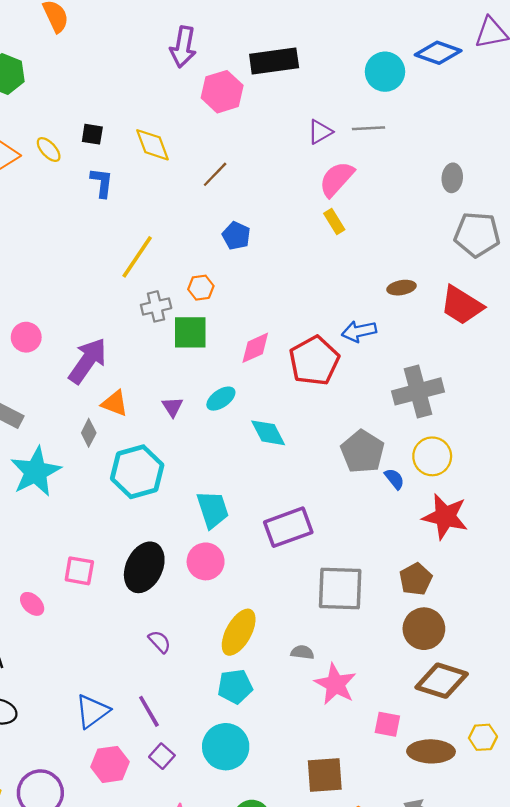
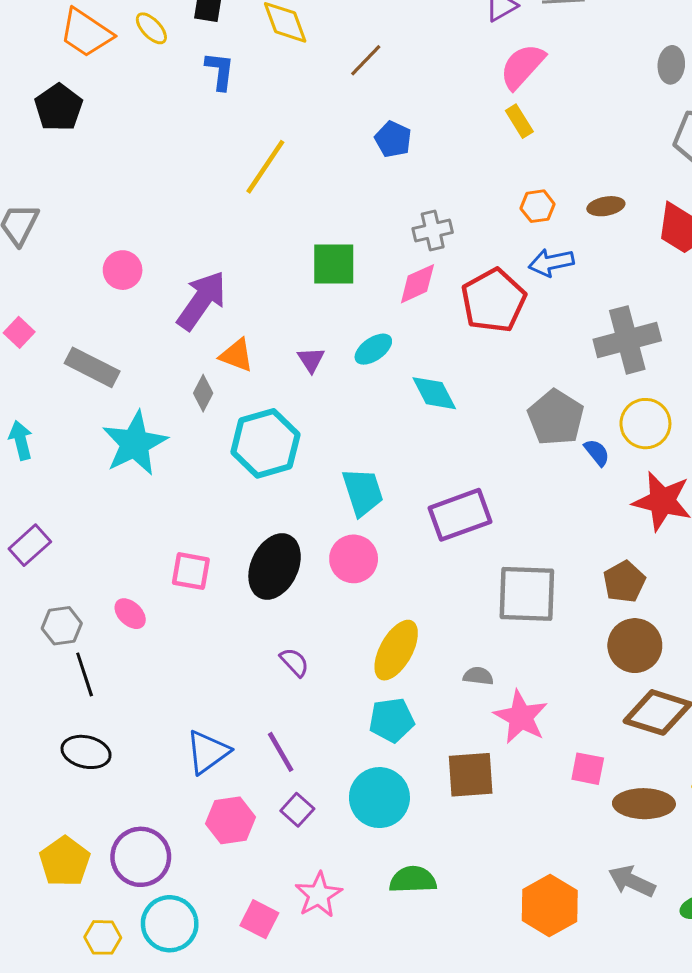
orange hexagon: (201, 288) -> (538, 206), moved
gray cross: (156, 306) -> (433, 231), moved
brown square: (325, 775) -> (471, 775), moved

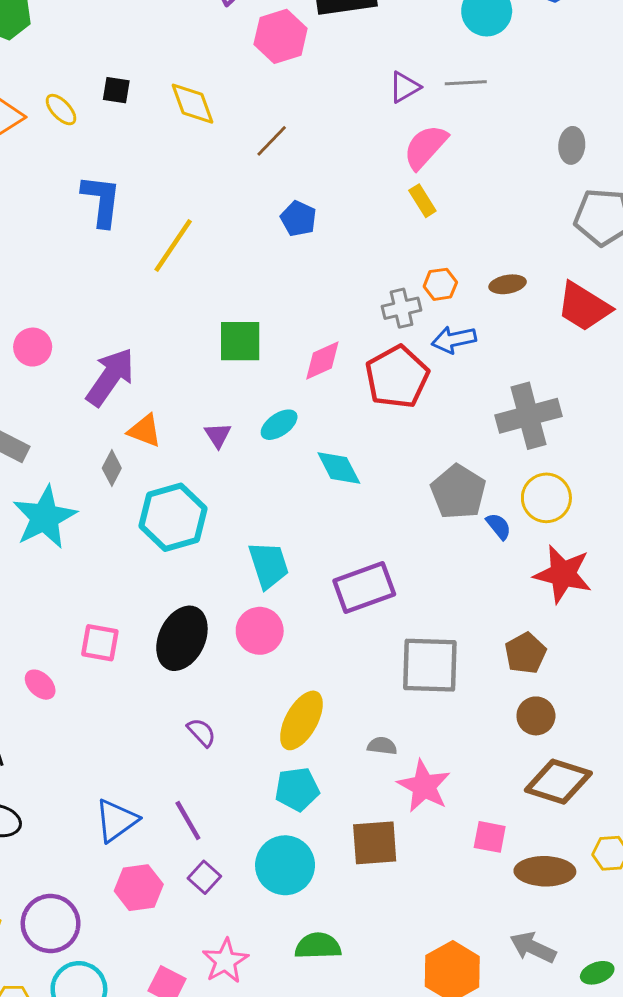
blue L-shape: (220, 71) -> (101, 201), moved, size x1.4
gray cross: (433, 231) -> (402, 308), moved
brown circle: (635, 646) -> (536, 716), size x0.7

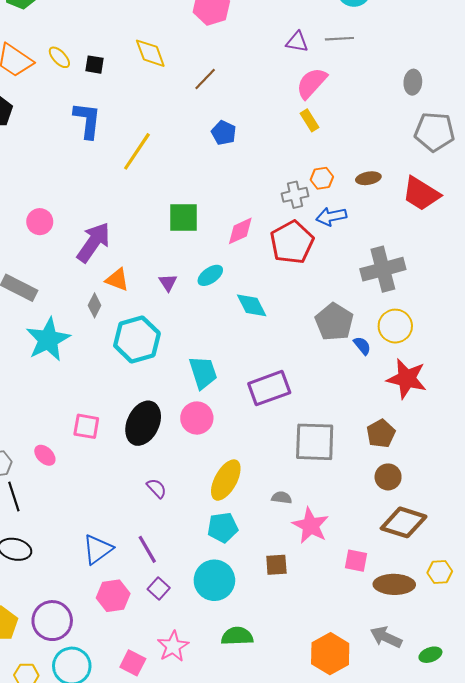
purple triangle: (405, 87) -> (297, 42), turned 40
black square: (116, 90) -> (95, 65), moved
brown square: (375, 843) -> (276, 565), size x0.7

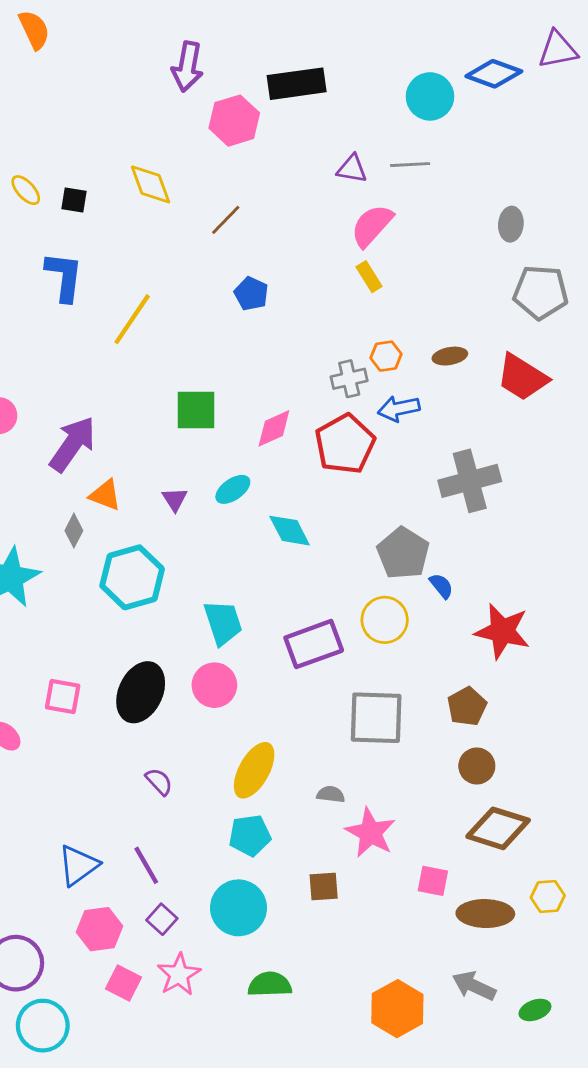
yellow circle: (395, 326) -> (385, 620), moved
pink star: (173, 646) -> (179, 975), moved
pink square: (133, 663) -> (124, 983), moved

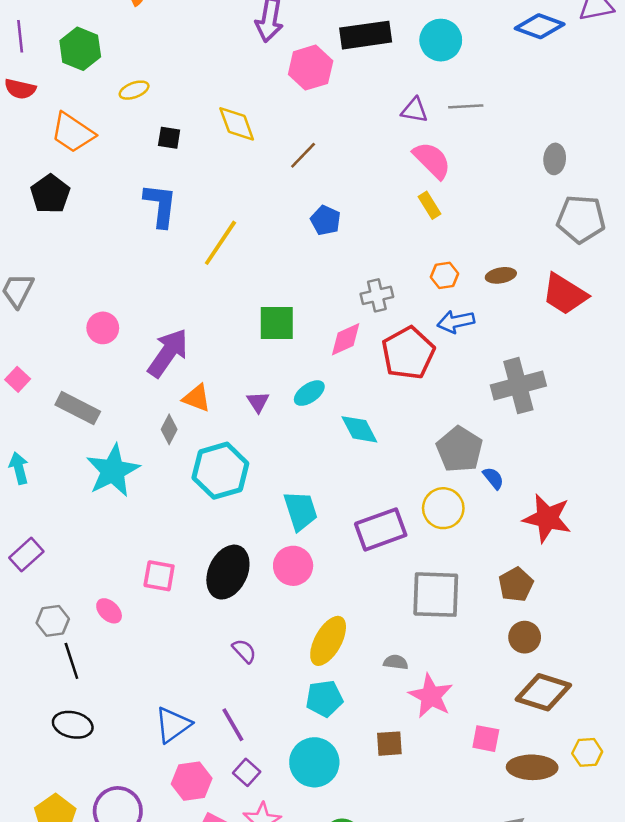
cyan circle: (430, 96) -> (441, 40), moved
yellow ellipse: (26, 190) -> (134, 90), moved, turned -68
pink semicircle: (372, 226) -> (432, 160), turned 93
gray cross: (349, 379) -> (377, 295), moved

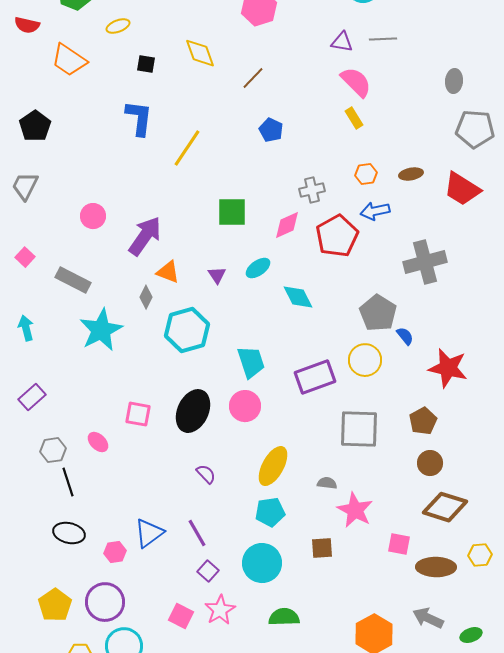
black pentagon: (50, 194) -> (35, 126), moved
pink hexagon: (192, 781) -> (115, 552), moved, size x0.7

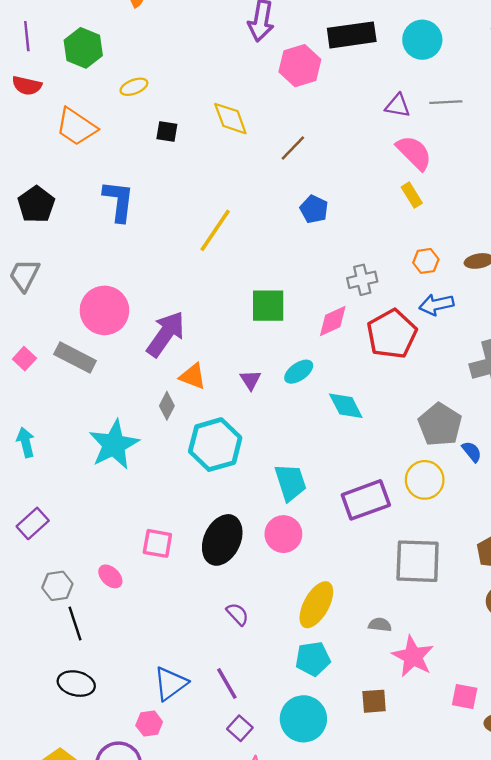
blue L-shape: (139, 118) -> (119, 201), moved
pink circle: (93, 216) -> (104, 310), size x1.6
gray rectangle: (73, 280) -> (75, 357), moved
pink hexagon: (115, 552) -> (149, 724), moved

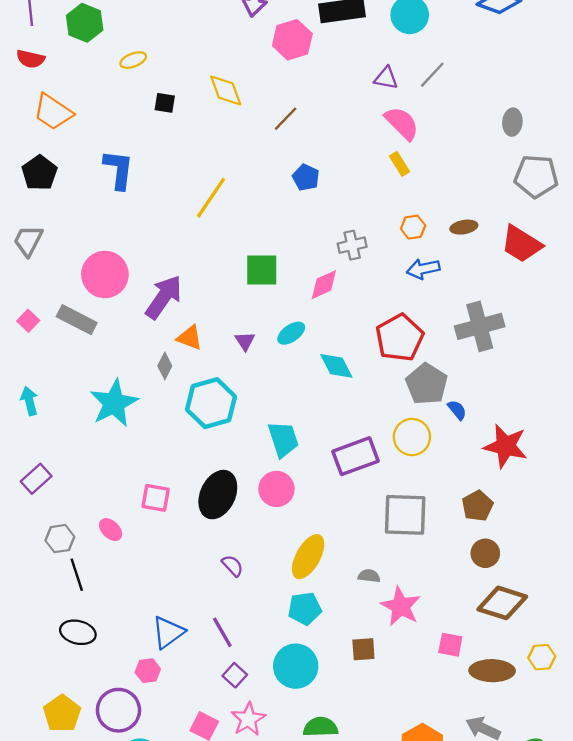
gray line: (446, 102) -> (432, 75), turned -44
orange trapezoid: (76, 127) -> (53, 112), moved
red pentagon: (392, 334) -> (400, 338), moved

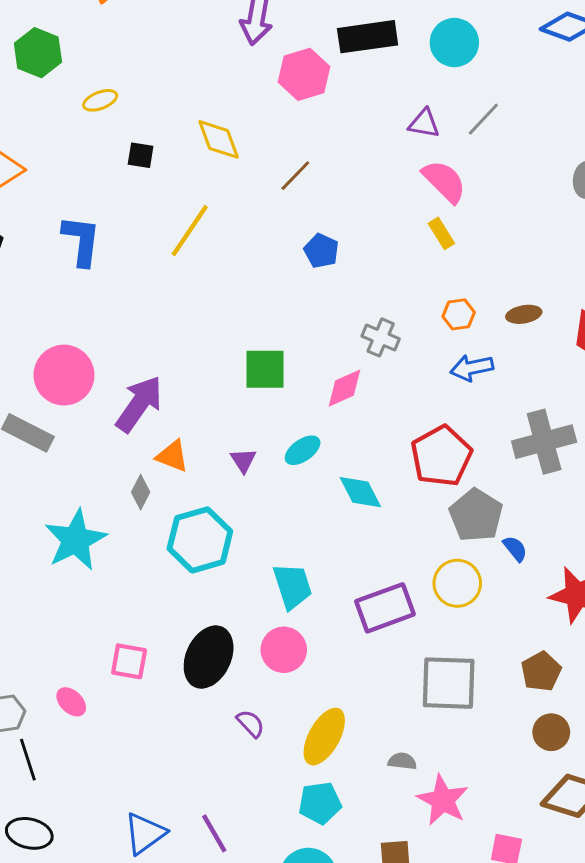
yellow line: (211, 198) -> (190, 230), moved
gray cross: (352, 245) -> (381, 337), turned 36
purple semicircle: (232, 566) -> (250, 724), moved

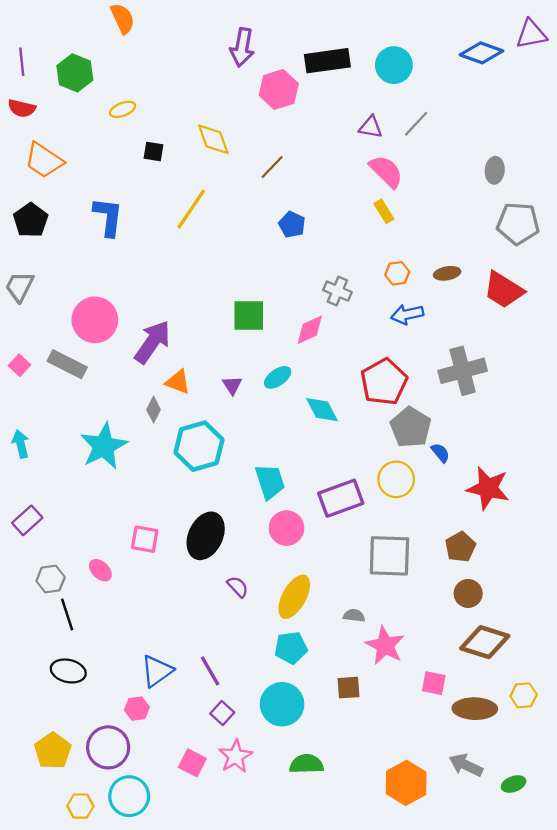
pink circle: (284, 650) -> (286, 528), moved

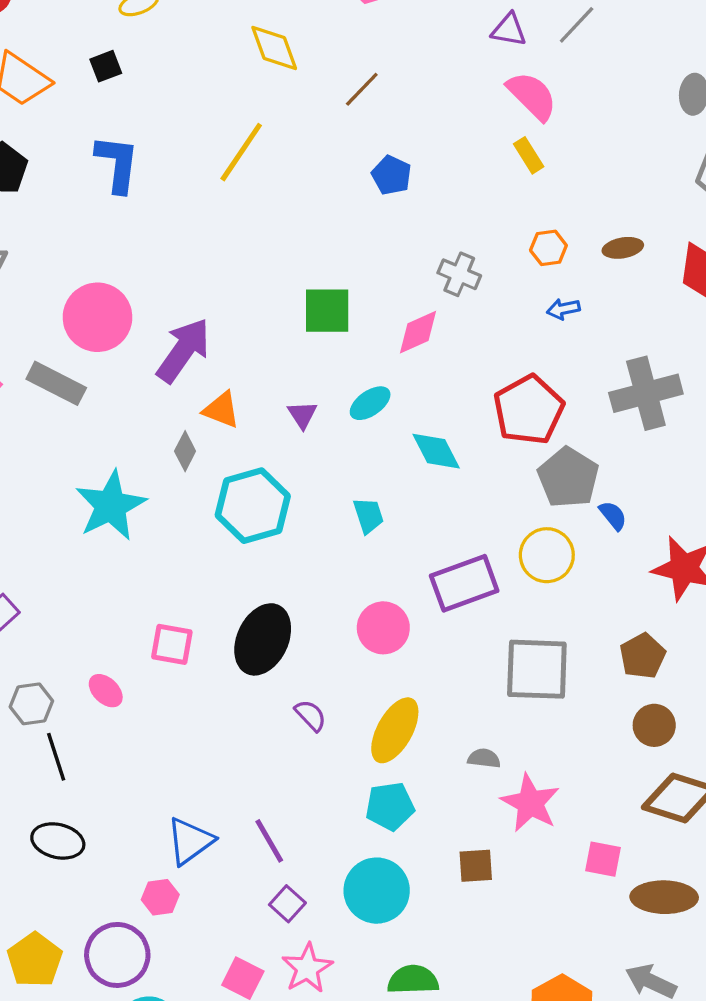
black square: (154, 151) -> (106, 66), moved, turned -30
blue arrow: (407, 314) -> (563, 309), size x0.7
cyan trapezoid: (270, 482) -> (368, 516), moved, size x0.7

